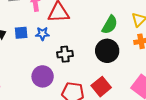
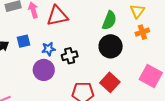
blue star: (42, 34) -> (49, 49), moved
purple circle: (43, 76) -> (44, 70), moved

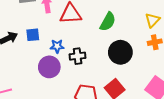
green semicircle: (109, 20) -> (108, 22), moved

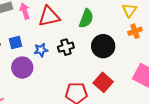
black cross: (78, 56) -> (66, 47), moved
purple circle: (49, 67) -> (22, 68), moved

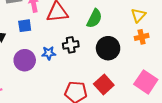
blue square: (16, 43) -> (25, 26), moved
blue star: (41, 50) -> (49, 53), moved

